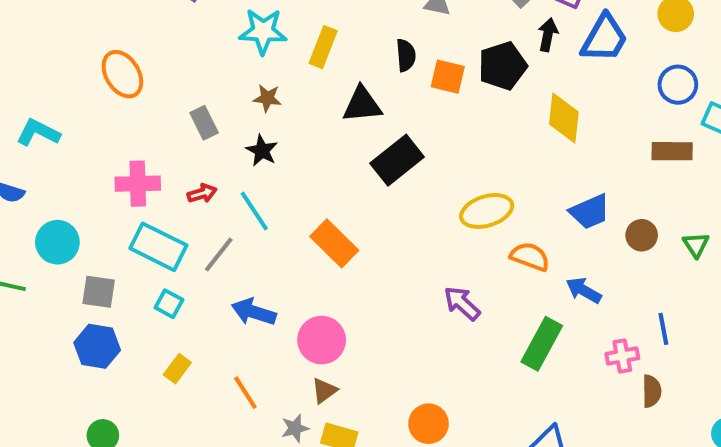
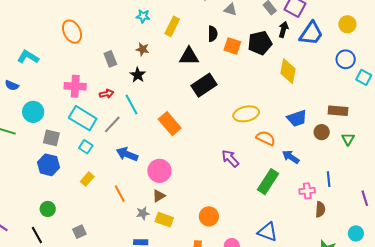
cyan star: (263, 31) -> (143, 16), size x0.6
brown rectangle: (672, 151) -> (338, 111), moved

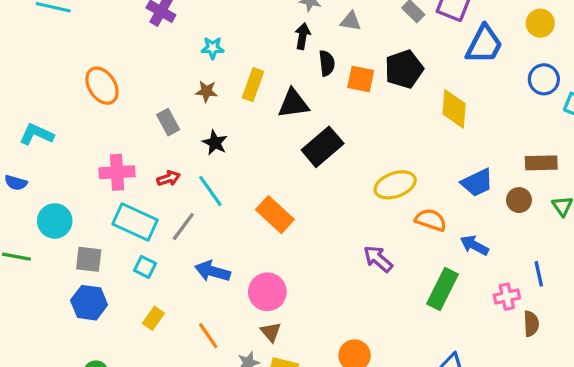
yellow rectangle: (172, 26) -> (253, 85), moved
black arrow: (283, 29) -> (303, 36), moved
brown star: (143, 49) -> (206, 91), moved
brown triangle: (159, 196) -> (271, 332), turned -32

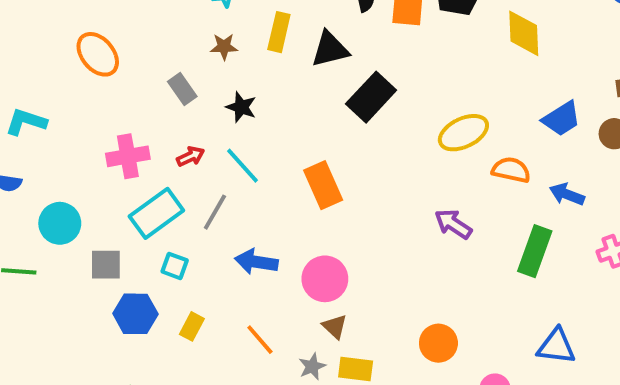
orange rectangle: (275, 215) -> (323, 185), turned 30
cyan rectangle: (135, 222) -> (156, 213), turned -54
blue hexagon: (89, 303) -> (135, 314), moved

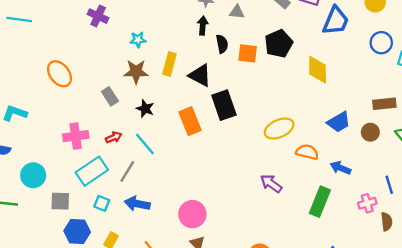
brown star: (224, 47) -> (136, 72), size x1.5
black triangle: (330, 49) -> (200, 75), turned 40
black rectangle: (371, 97) -> (224, 105), turned -64
orange rectangle: (323, 185) -> (190, 121), moved
blue arrow: (256, 262) -> (137, 204), moved

